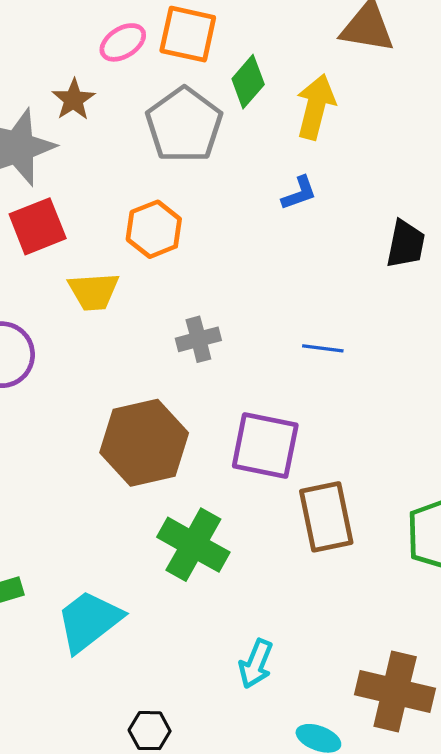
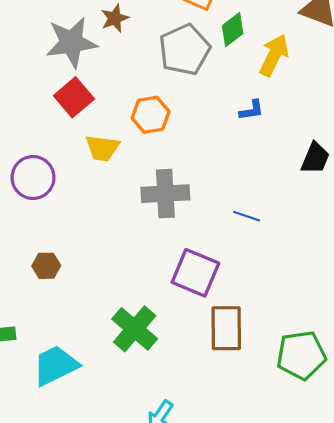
red square: (38, 226) -> (74, 97), turned -30
gray cross: (198, 339) -> (165, 194), size x1.6
brown hexagon: (144, 443) -> (46, 266), moved, size x0.5

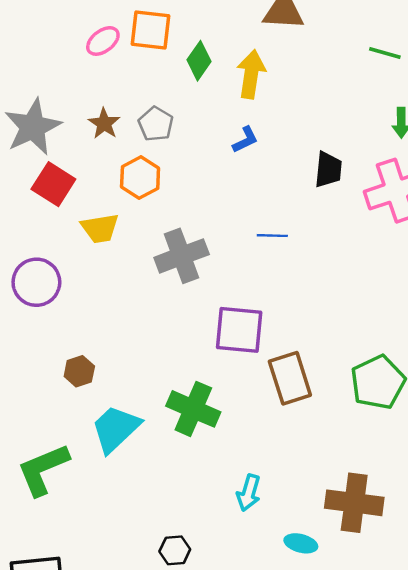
brown star: (115, 18) -> (104, 124), moved
gray pentagon: (185, 50) -> (156, 124), moved, size x0.6
blue line: (246, 216) -> (272, 236), moved
cyan trapezoid: (55, 365) -> (116, 429), moved

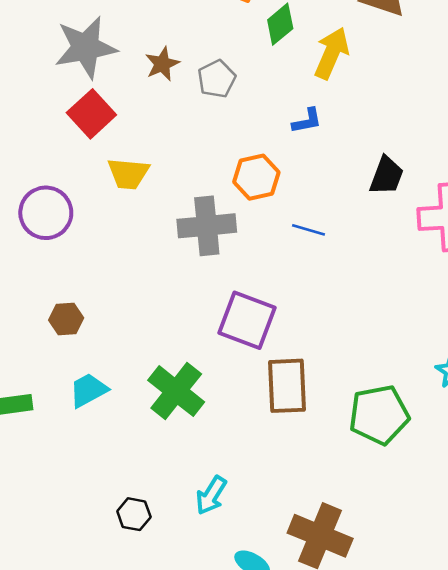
orange hexagon: (140, 178) -> (256, 177), moved
cyan trapezoid: (116, 429) -> (88, 390), size x0.7
black hexagon: (175, 550) -> (134, 514), moved

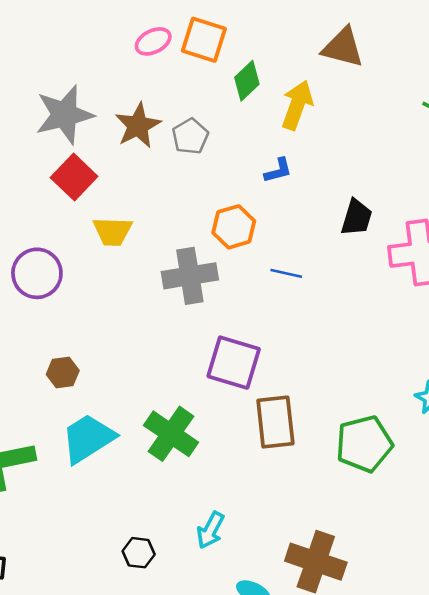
brown star: (162, 64) -> (138, 126), size x1.4
cyan trapezoid: (88, 390) -> (88, 438), size x1.5

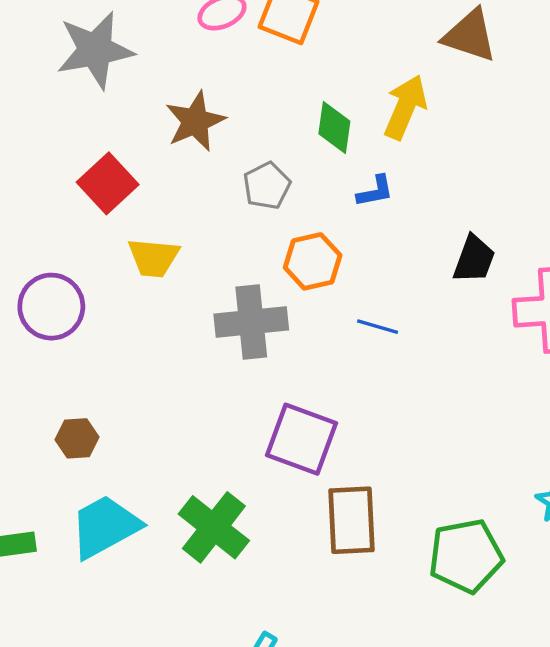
green diamond: (247, 81) -> (334, 127), moved, turned -42
gray star: (65, 115) -> (95, 50), moved
gray pentagon: (190, 136) -> (267, 186), moved

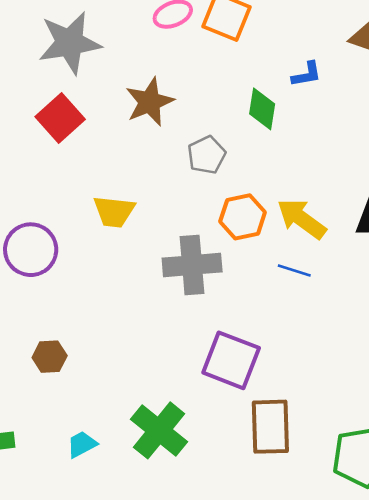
yellow arrow: (405, 107) -> (302, 219), moved, turned -78
red square: (108, 183) -> (60, 118), moved
blue L-shape: (375, 191) -> (307, 74), moved
cyan trapezoid: (105, 527) -> (82, 444), moved, size x0.5

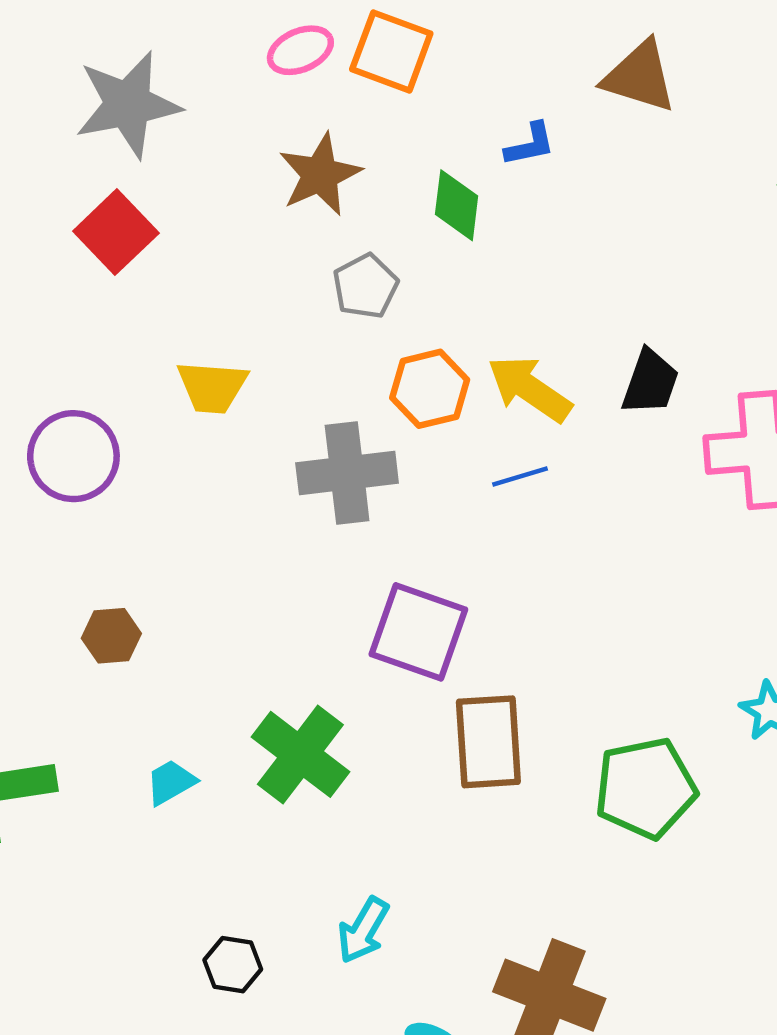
brown star: (150, 102) -> (320, 175), moved
blue line: (294, 270) -> (520, 477), turned -32

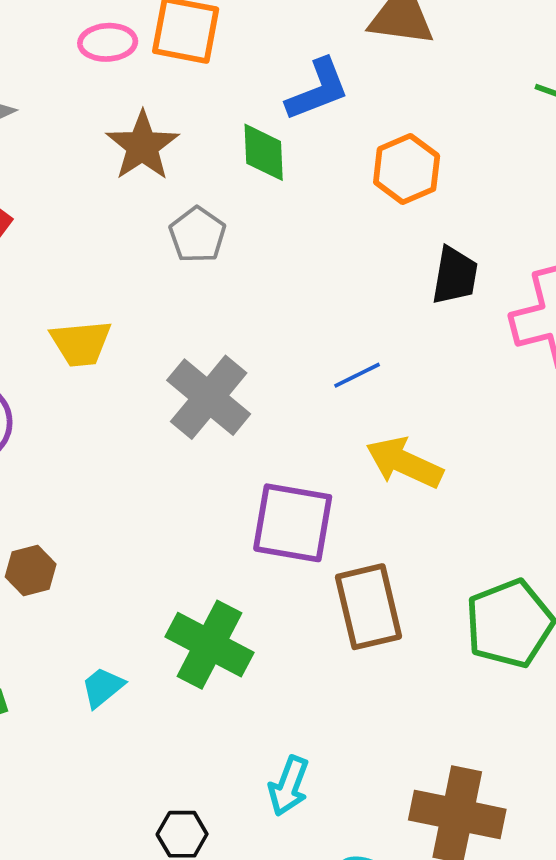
pink ellipse: (300, 50) -> (108, 42), turned 30
blue L-shape: (530, 144) -> (318, 90), size x1.5
orange hexagon: (430, 389) -> (407, 169), moved
yellow arrow: (530, 389) -> (404, 463), moved
gray cross: (347, 473) -> (209, 397), turned -34

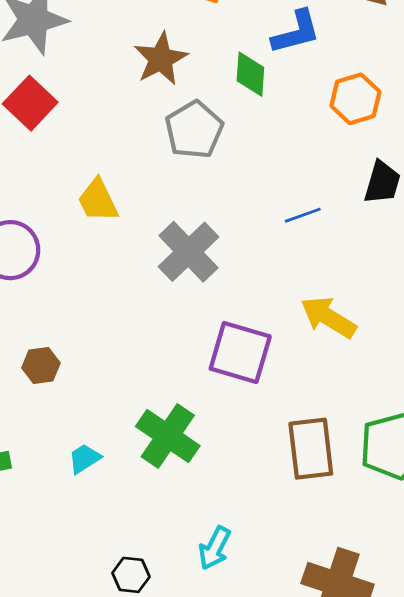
gray pentagon: (197, 235) -> (194, 130), size x1.4
yellow trapezoid: (81, 343) -> (98, 200), turned 63
blue line: (357, 375) -> (303, 215), moved
brown rectangle: (368, 607) -> (311, 449), moved

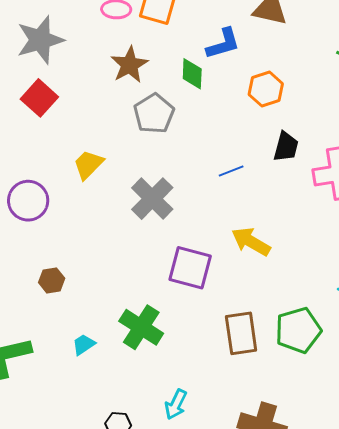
yellow trapezoid: (98, 200) -> (88, 165), turned 72

